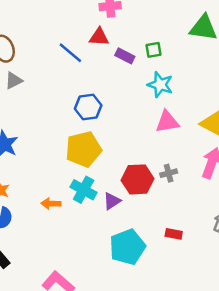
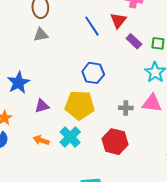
red triangle: (99, 37) -> (118, 20), turned 48
gray cross: (169, 173) -> (126, 108), moved
purple triangle: (112, 201) -> (42, 106), moved

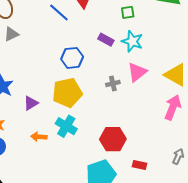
purple rectangle: (134, 41) -> (106, 40), moved
pink triangle: (152, 103) -> (137, 72), turned -30
red hexagon: (115, 142) -> (113, 139), moved

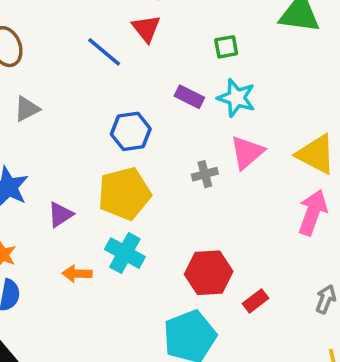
gray triangle: (11, 34) -> (27, 109), moved
red rectangle: (140, 165) -> (256, 301), moved, turned -48

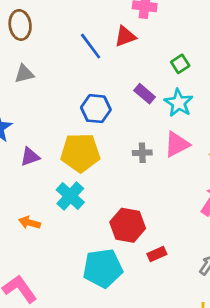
red triangle: (146, 28) -> (125, 36), turned 35
green square: (226, 47) -> (180, 64), turned -36
orange arrow: (77, 274) -> (30, 223), moved

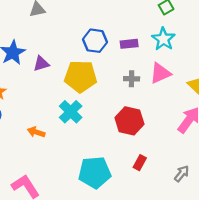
purple rectangle: (145, 94) -> (129, 44), moved, turned -49
purple triangle: (30, 157) -> (41, 64), moved
red hexagon: (128, 225) -> (129, 121), moved
red rectangle: (157, 254) -> (140, 163), turned -40

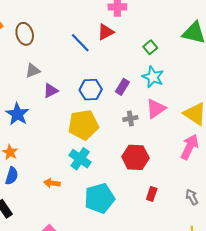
purple rectangle: (129, 44) -> (122, 87), turned -42
purple triangle: (41, 64) -> (51, 91), moved
cyan pentagon: (95, 172) -> (100, 198), moved
gray arrow: (182, 174) -> (192, 197), turned -56

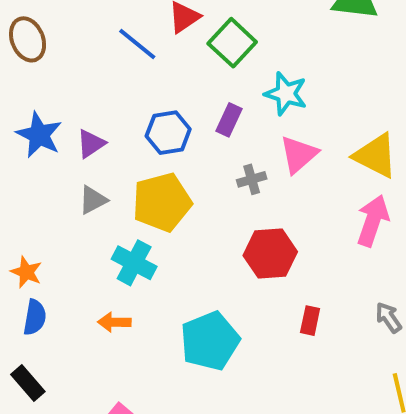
green square: (150, 47) -> (232, 43), moved, size x1.6
gray triangle: (33, 71) -> (93, 200), moved
blue star: (17, 114) -> (39, 135), moved
cyan cross: (80, 159) -> (134, 263), moved

